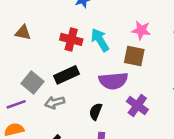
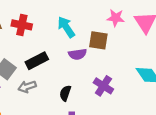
pink star: (141, 30) -> (116, 18), moved
red cross: (71, 39) -> (22, 25), moved
purple semicircle: (113, 81) -> (77, 54), moved, size x0.7

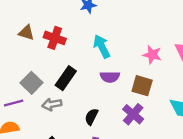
pink star: (116, 18) -> (152, 55), moved
brown square: (98, 40) -> (142, 86), moved
black rectangle: (37, 61) -> (66, 78), turned -35

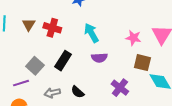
brown triangle: (26, 33) -> (29, 25), turned 48
brown square: (142, 86) -> (142, 63), moved
gray arrow: (52, 104) -> (52, 93), moved
black semicircle: (91, 117) -> (78, 92), moved, turned -72

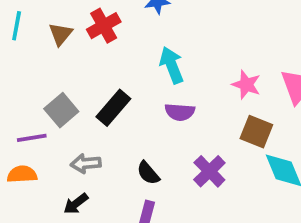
red cross: (52, 28) -> (104, 26), moved, turned 36
black semicircle: (78, 92) -> (148, 173), moved

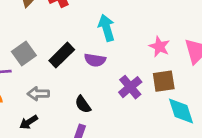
purple semicircle: (180, 112) -> (95, 60), moved
brown square: (256, 132) -> (164, 81), turned -35
purple cross: (209, 171) -> (130, 87), moved

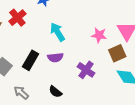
brown square: (164, 81) -> (117, 53), moved
gray arrow: (38, 94) -> (21, 93), turned 56

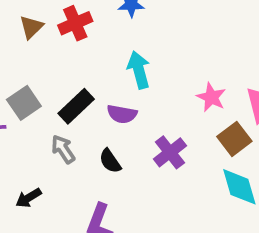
brown square: (117, 53) -> (234, 139), turned -30
black semicircle: (55, 92) -> (110, 161), moved
gray arrow: (21, 93) -> (63, 149), moved

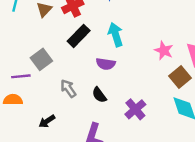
black rectangle: (76, 106) -> (79, 36), moved
purple cross: (170, 152) -> (135, 109), moved

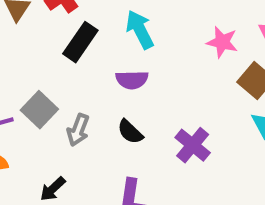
gray square: (41, 59) -> (39, 110), moved
gray arrow: (68, 88) -> (78, 130), turned -114

